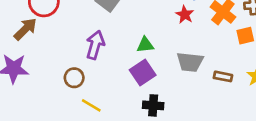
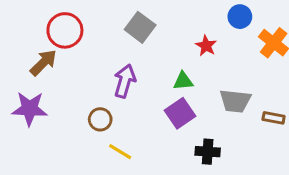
red star: (185, 15) -> (206, 46), moved
black cross: (153, 105) -> (208, 152), moved

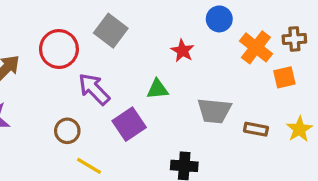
red circle: (65, 30) -> (59, 49), moved
purple arrow: (125, 81) -> (94, 89), turned -60
purple square: (180, 113) -> (129, 124), moved

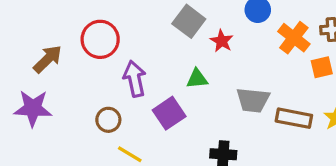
gray square: (111, 31) -> (189, 21), moved
purple arrow: (94, 89) -> (135, 79), turned 32
brown rectangle: (256, 129) -> (294, 118), size x1.5

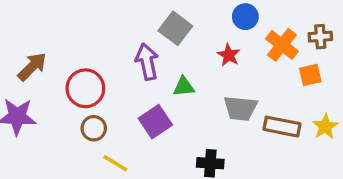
red circle: (100, 39) -> (85, 88), moved
red star: (222, 41) -> (229, 55), moved
purple arrow: (135, 79) -> (147, 62), moved

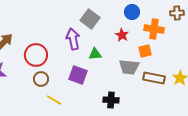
brown cross: (320, 37) -> (177, 13), moved
orange cross: (282, 45) -> (154, 29), turned -30
orange square: (310, 75) -> (145, 51), moved
purple square: (155, 122) -> (78, 75), turned -36

